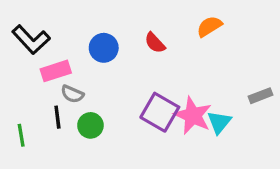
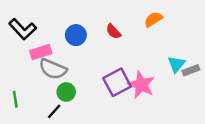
gray semicircle: (72, 94) -> (53, 69), size x1.6
purple square: (160, 112) -> (117, 82), turned 32
black line: (57, 117) -> (54, 111), moved, turned 49
cyan triangle: (219, 122) -> (176, 64), moved

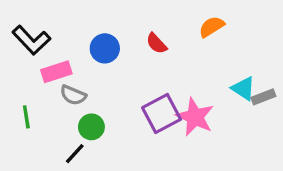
cyan triangle: (176, 64) -> (243, 88), turned -36
gray semicircle: (53, 69) -> (73, 95), size x0.7
green line: (15, 99) -> (26, 117), moved

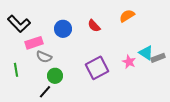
pink star: (195, 117) -> (129, 62), moved, size x0.6

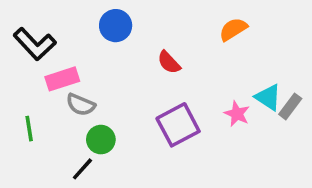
red semicircle: (94, 26) -> (169, 62), moved
blue circle: (63, 29) -> (116, 26), moved
gray rectangle: (158, 58) -> (290, 106), turned -32

